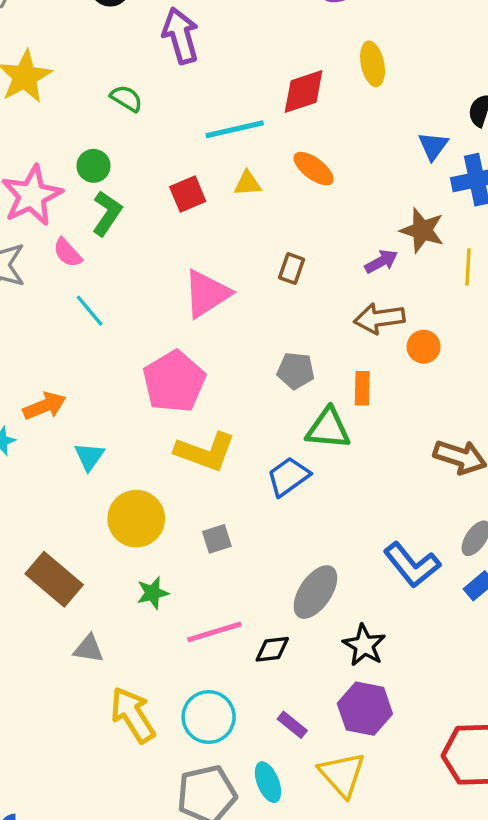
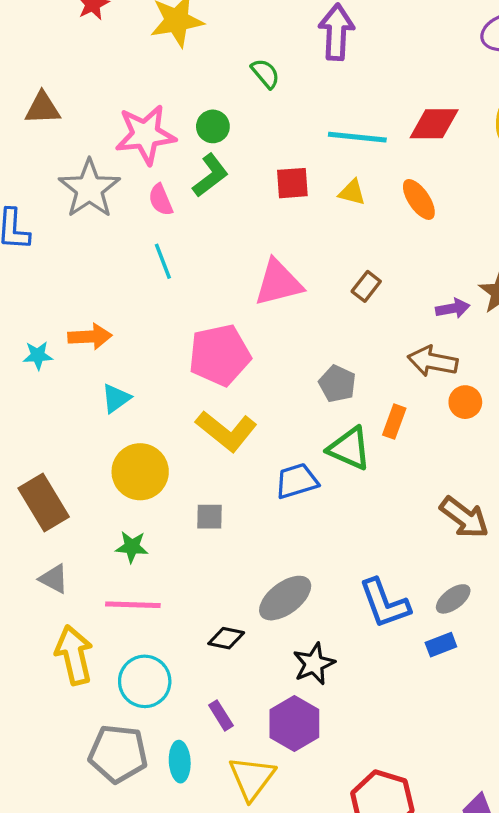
pink line: (214, 632) -> (133, 605), moved

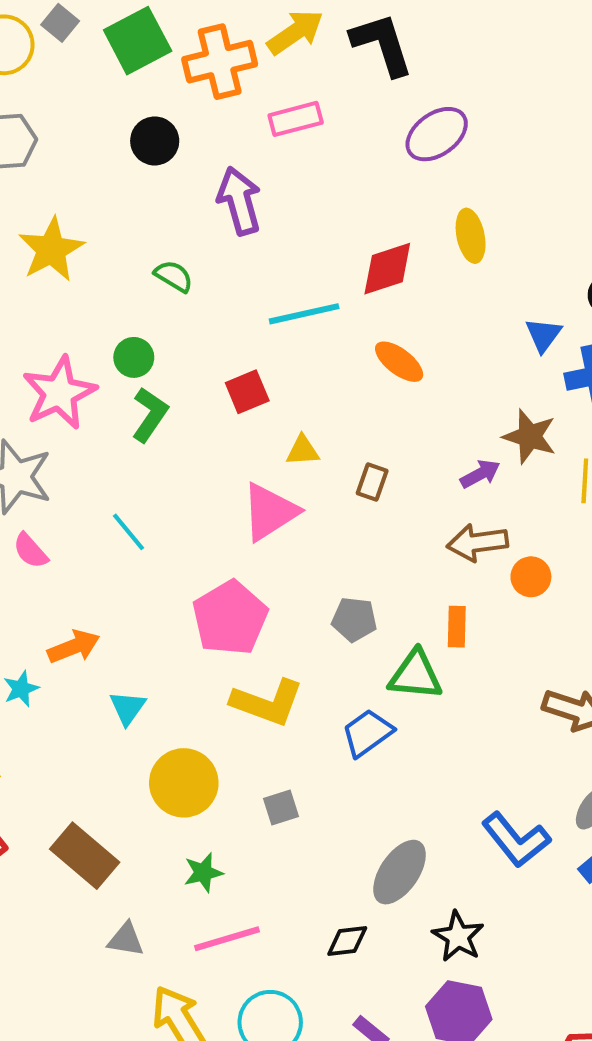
yellow triangle: (352, 192) -> (303, 450), moved
pink semicircle: (161, 200) -> (30, 551), moved
gray pentagon: (337, 384) -> (354, 619), moved

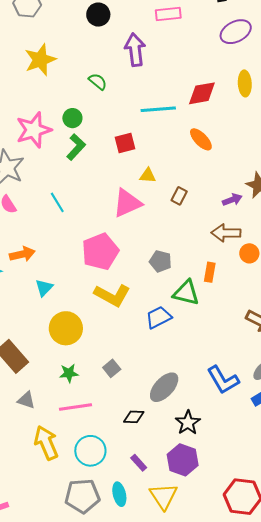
gray square: (281, 808) -> (112, 368), moved, turned -30

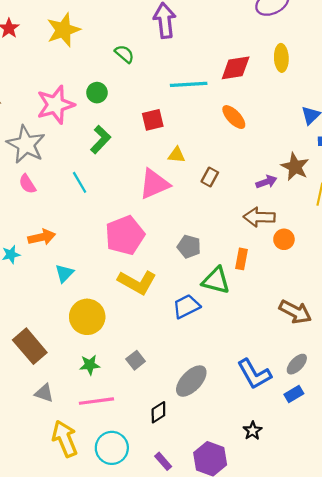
green L-shape: (76, 147) -> (101, 140), moved
black diamond: (134, 417) -> (158, 412), turned -35
black star: (188, 423) -> (253, 431), moved, size x0.7

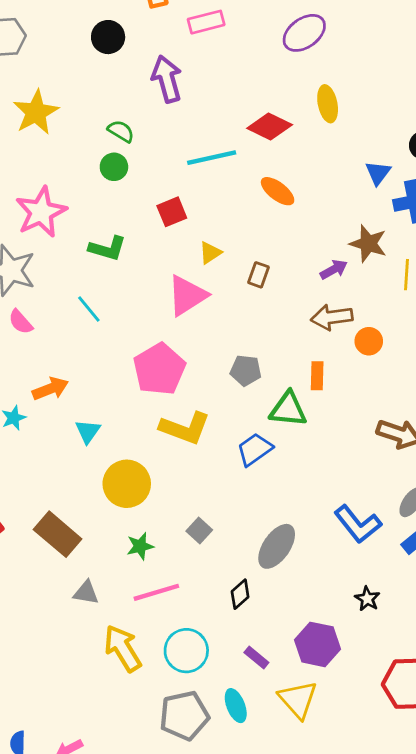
red diamond: (236, 68) -> (270, 126), turned 44
green circle: (97, 93) -> (114, 167), moved
green L-shape: (101, 140) -> (107, 248), turned 72
yellow triangle: (177, 155) -> (210, 253), turned -30

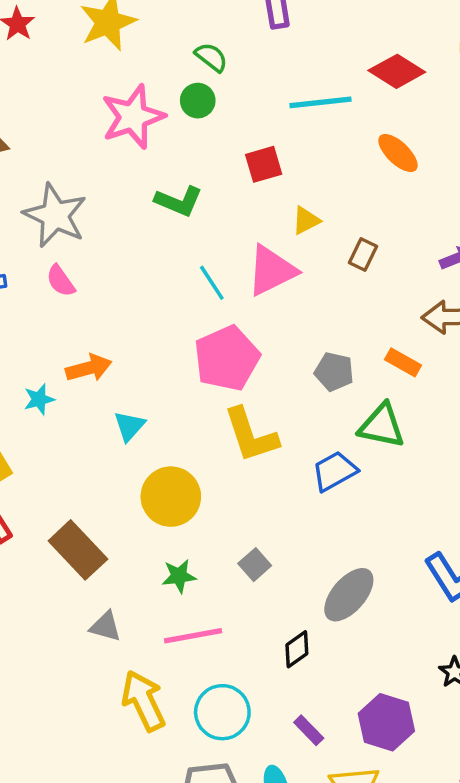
pink star: (41, 212) -> (133, 117), moved
cyan line: (89, 309) -> (212, 283), moved
orange rectangle: (317, 376) -> (403, 362), moved, turned -68
yellow L-shape: (185, 428) -> (251, 435), turned 45

